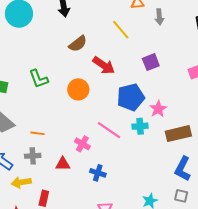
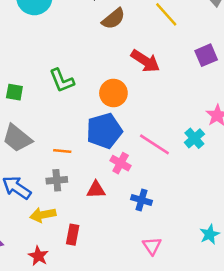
brown semicircle: (78, 44) -> (113, 19), moved
blue pentagon: (131, 97) -> (104, 131), moved
cyan cross: (140, 126) -> (194, 138), turned -35

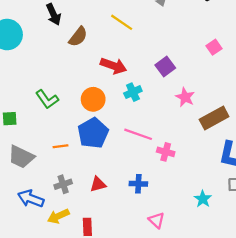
purple square: (206, 55) -> (165, 66), moved
cyan cross: (194, 138) -> (133, 92), moved, turned 30
orange line: (62, 151) -> (61, 146), moved
pink cross: (121, 163) -> (166, 152), moved

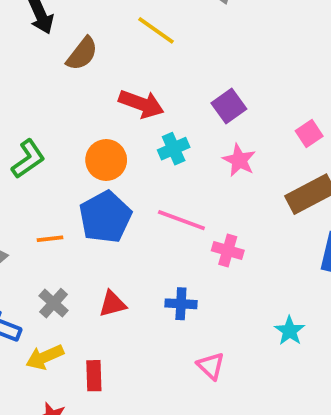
pink square: (214, 47) -> (309, 133), moved
pink star: (185, 97) -> (239, 160), moved
green L-shape: (47, 99) -> (28, 159), turned -90
gray cross: (63, 184) -> (54, 303), turned -30

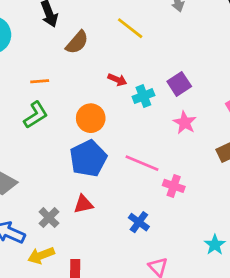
red arrow: (141, 104) -> (117, 80), size x0.6
cyan cross: (174, 149) -> (143, 96), moved
orange line: (50, 239) -> (40, 81), moved
red triangle: (113, 304) -> (83, 204), moved
blue cross: (181, 304) -> (139, 222), turned 30

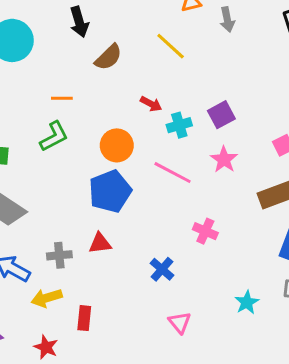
pink line: (142, 163) -> (173, 173), moved
gray cross: (49, 218) -> (59, 255), turned 35

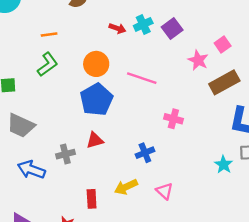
cyan cross: (179, 125) -> (143, 24), moved
pink star: (224, 160) -> (198, 60), moved
blue cross: (162, 269) -> (145, 153), turned 36
yellow arrow: (47, 298) -> (126, 187), moved
cyan star: (247, 302) -> (224, 165), moved

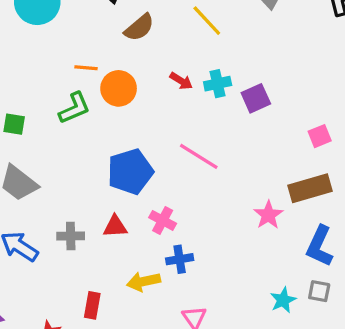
pink star: (198, 60) -> (268, 215), moved
orange circle: (96, 64) -> (119, 88), moved
pink cross: (173, 119) -> (163, 220), moved
yellow arrow: (126, 187) -> (144, 282), moved

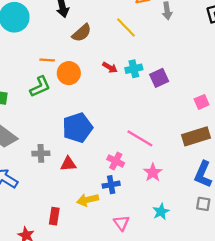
pink line: (199, 156) -> (140, 138), moved
pink star: (268, 215) -> (153, 172), moved
pink cross: (163, 220) -> (116, 161), moved
gray cross: (71, 236) -> (41, 153), moved
cyan star: (283, 300) -> (161, 212), moved

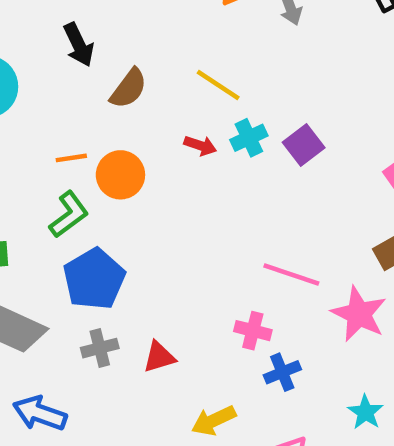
yellow line: (126, 27) -> (218, 85), moved
blue pentagon: (77, 128) -> (94, 279), moved
pink star: (153, 172) -> (359, 314), moved, size x1.4
blue cross: (111, 185) -> (282, 372), moved

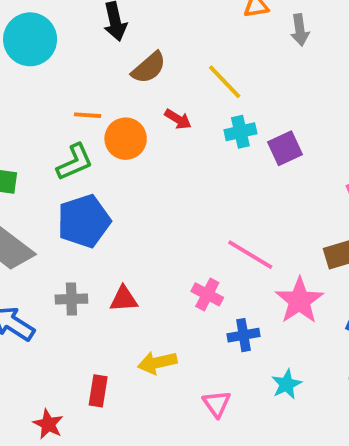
red arrow: (200, 146) -> (178, 119), moved
gray cross: (100, 348) -> (71, 299), moved
blue cross: (282, 372) -> (243, 335), moved

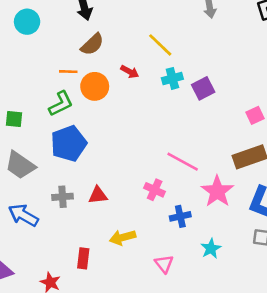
cyan circle: (30, 39) -> (27, 22), size x0.7
brown semicircle: (149, 68) -> (92, 44), moved

